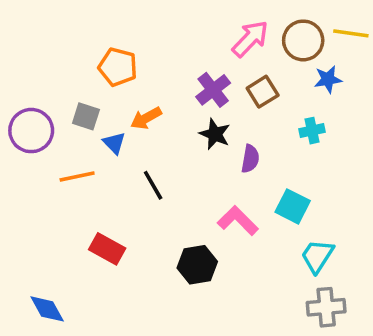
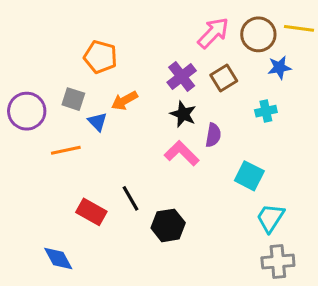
black line: (153, 185) -> (131, 198), moved
pink L-shape: (238, 221) -> (182, 153), moved
blue diamond: (47, 309) -> (58, 259), moved

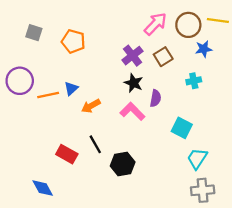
gray square: (73, 99) -> (34, 33), moved
orange arrow: (124, 101) -> (91, 106), moved
blue triangle: (97, 122) -> (71, 88), turned 32
orange line: (66, 150) -> (48, 95), moved

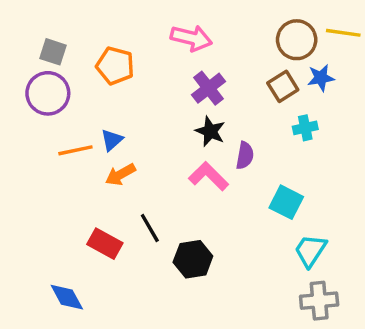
pink arrow: (155, 24) -> (191, 38), moved, turned 60
brown square: (163, 57) -> (283, 86), moved
purple circle: (20, 81) -> (48, 93), moved
orange arrow: (91, 106) -> (120, 175), moved

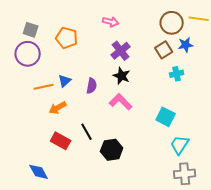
pink arrow: (191, 38) -> (111, 22), size x0.7
purple semicircle: (245, 155) -> (92, 86), moved
orange arrow: (120, 175) -> (58, 108), moved

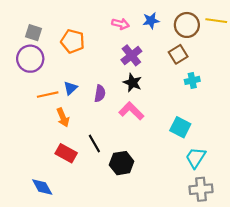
blue star: (186, 45) -> (151, 21), moved
orange arrow: (58, 108) -> (63, 117), turned -84

